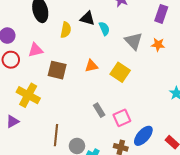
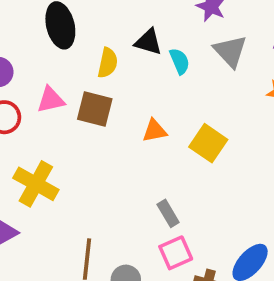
gray triangle: (133, 41) -> (230, 51), moved
brown square: (57, 70) -> (95, 109), moved
pink square: (122, 118) -> (176, 253), moved

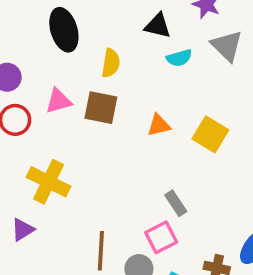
black triangle: (148, 42) -> (158, 26), moved
cyan semicircle: (180, 61) -> (179, 58), turned 100
pink square: (176, 253) -> (161, 237), moved

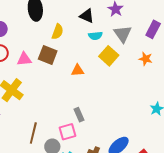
pink triangle: (58, 101) -> (24, 59), moved
yellow square: (210, 134) -> (109, 56), moved

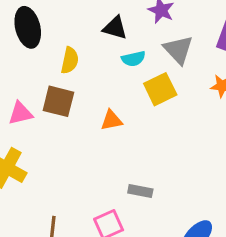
yellow square: (109, 56) -> (160, 89), turned 30
gray rectangle: (79, 115) -> (140, 191), moved, turned -48

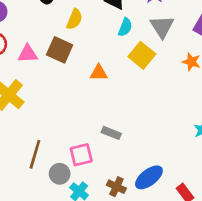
cyan semicircle: (133, 59) -> (125, 27), turned -66
yellow square: (160, 89) -> (142, 55), turned -35

